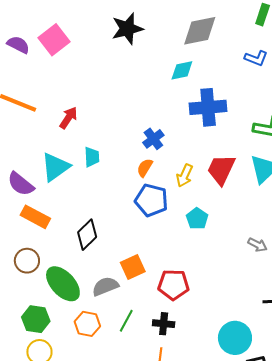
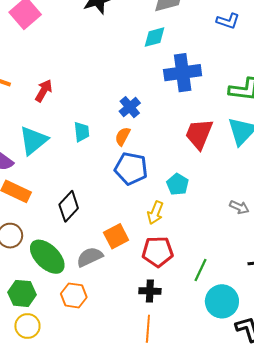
cyan trapezoid: (92, 157) -> (82, 132), moved
yellow arrow: (185, 175) -> (155, 213), moved
green line: (126, 321) -> (200, 270), moved

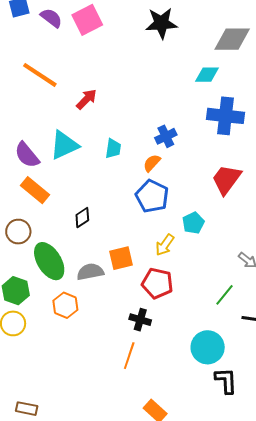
black diamond: (69, 206) -> (82, 218), size x0.7
green line: (200, 270) -> (225, 295), moved

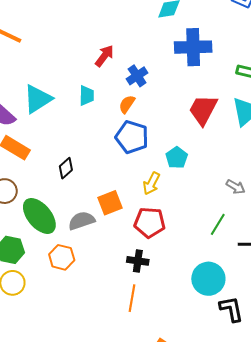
red arrow: (86, 99) -> (104, 56), moved

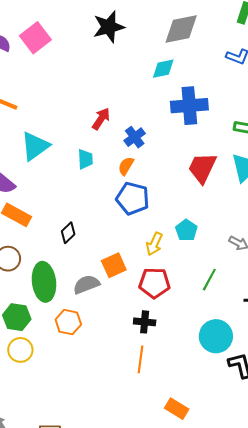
cyan triangle: (38, 99) -> (35, 146), moved
cyan pentagon: (177, 158) -> (186, 230), moved
green ellipse: (39, 216) -> (44, 282), turned 36
green line: (218, 224) -> (209, 280), moved

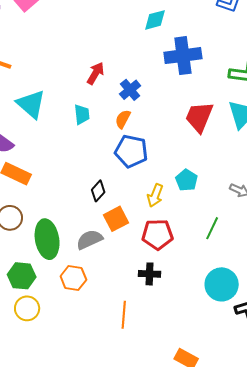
cyan triangle: (35, 146) -> (31, 104), turned -40
black diamond: (68, 233) -> (98, 191), moved
orange line: (141, 359) -> (124, 315), moved

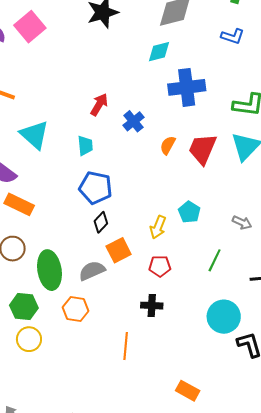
orange semicircle: (123, 119) -> (168, 145), moved
blue pentagon: (131, 151) -> (96, 188), moved
red pentagon: (157, 234) -> (160, 266), size x0.7

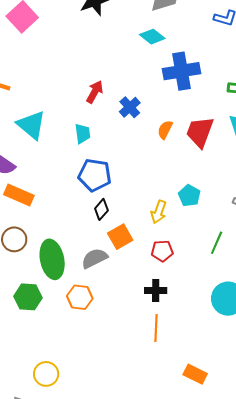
cyan diamond: (159, 52) -> (152, 37), turned 55
yellow circle: (29, 339) -> (46, 374), moved
orange line: (126, 346) -> (156, 328), moved

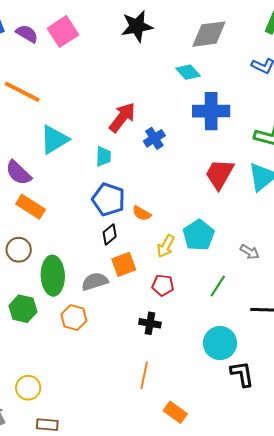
red arrow: (95, 92) -> (122, 117), size x1.4
cyan triangle: (31, 125) -> (54, 140), turned 40
orange semicircle: (165, 130) -> (142, 213), moved, turned -96
cyan pentagon: (189, 196) -> (199, 235), size x1.4
orange line: (156, 328) -> (144, 375), moved

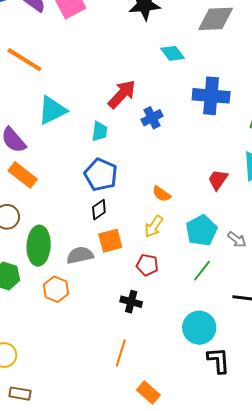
cyan diamond: (188, 72) -> (173, 53), moved
red trapezoid: (219, 174) -> (218, 180), moved, size x0.7
orange semicircle: (142, 213) -> (161, 194), moved
cyan pentagon: (199, 235) -> (201, 230), moved

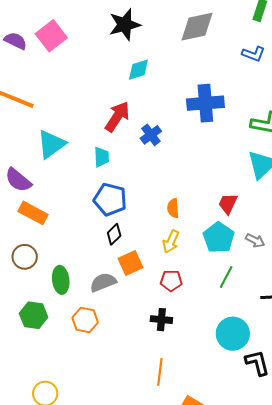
cyan diamond: (173, 53) -> (138, 70), moved, turned -60
red trapezoid: (218, 180) -> (228, 204), moved
orange semicircle: (161, 194) -> (173, 208), turned 60
green ellipse: (39, 246) -> (61, 280), size x0.7

